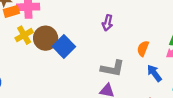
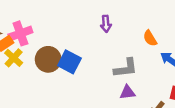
yellow cross: (24, 35) -> (14, 58), moved
orange semicircle: (143, 49) -> (150, 38), turned -35

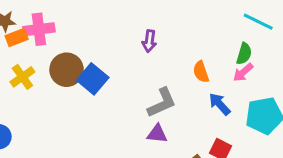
yellow cross: (14, 58) -> (22, 77), moved
gray L-shape: (126, 68) -> (162, 103), turned -30

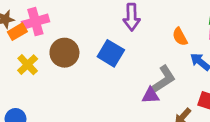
purple arrow: (149, 41) -> (132, 17), size x1.4
blue square: (93, 79) -> (111, 53), moved
gray L-shape: (162, 103) -> (164, 79), moved

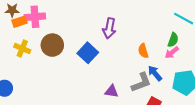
yellow cross: (28, 65) -> (22, 48), turned -35
gray L-shape: (164, 79) -> (141, 82), moved

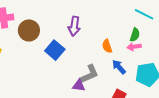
brown circle: (52, 45) -> (29, 30), moved
pink arrow: (172, 53) -> (134, 47), turned 32
gray L-shape: (141, 82) -> (89, 74), moved

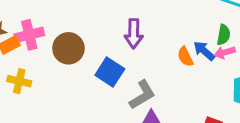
blue arrow: (119, 67) -> (204, 51), moved
gray L-shape: (89, 74) -> (142, 95), moved

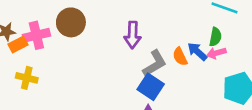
brown circle: (68, 48) -> (71, 22), moved
blue square: (110, 72) -> (151, 87), moved
gray L-shape: (142, 95) -> (155, 63), moved

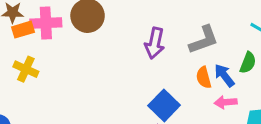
pink arrow: (216, 53) -> (226, 102), moved
gray L-shape: (155, 63) -> (204, 40), moved

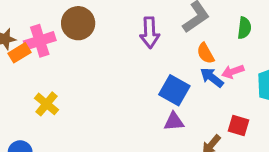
yellow cross: (26, 69) -> (47, 104), moved, turned 30
blue arrow: (224, 75) -> (212, 77), moved

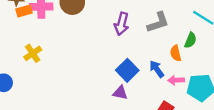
orange semicircle: (205, 53) -> (176, 53), moved
pink arrow: (233, 72) -> (176, 80), moved

